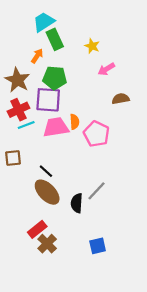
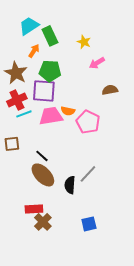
cyan trapezoid: (44, 22) -> (29, 26), moved
orange semicircle: (75, 122) -> (68, 111), turned 104
red rectangle: (37, 229) -> (34, 209), turned 36

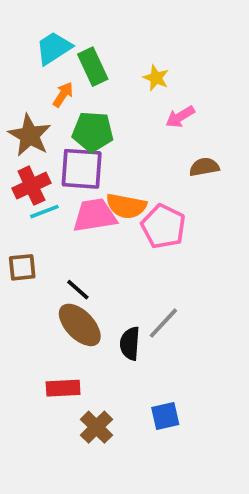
orange semicircle: (68, 111) -> (126, 206), size x1.5
brown cross: (43, 222) -> (96, 427), moved

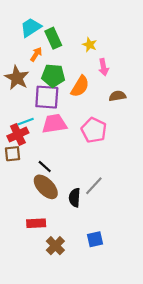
pink arrow: (180, 117) -> (103, 67), turned -70
red cross: (31, 186) -> (18, 134), moved
orange semicircle: (126, 206) -> (80, 86), moved, turned -70

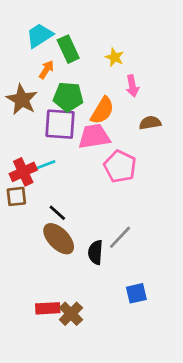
cyan line: (25, 122) -> (45, 165), moved
pink trapezoid: (54, 124) -> (94, 136), moved
red rectangle: (36, 223) -> (48, 308), moved
blue square: (95, 239) -> (136, 293), moved

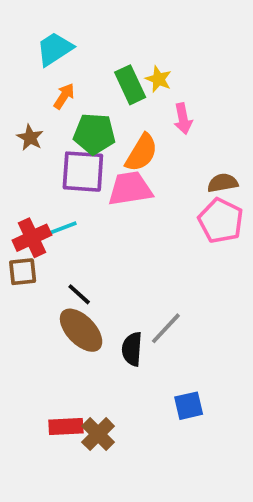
green rectangle: (68, 49) -> (130, 85), moved
brown star: (22, 100) -> (30, 138), size x0.6
brown semicircle: (150, 123) -> (223, 183), moved
pink pentagon: (120, 166) -> (221, 221), moved

